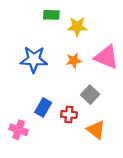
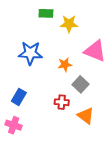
orange star: (74, 61) -> (65, 65), moved
blue rectangle: (43, 107) -> (19, 97), moved
pink cross: (19, 130) -> (14, 125), moved

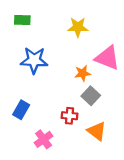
green rectangle: (46, 13) -> (22, 20), moved
orange star: (65, 65) -> (83, 73), moved
pink cross: (14, 125) -> (44, 139), moved, turned 35

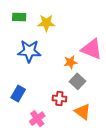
yellow star: (78, 27) -> (46, 23), moved

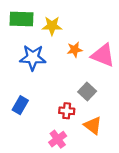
green rectangle: (19, 17) -> (21, 19), size x1.5
orange star: (70, 62) -> (75, 50), moved
pink cross: (37, 119) -> (58, 139), moved

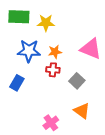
orange star: (75, 50) -> (55, 52), moved
blue rectangle: (20, 105) -> (17, 83), moved
red cross: (67, 111) -> (53, 70), moved

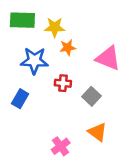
orange star: (55, 52) -> (68, 48), moved

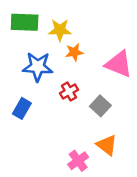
red cross: (63, 83) -> (69, 91), turned -35
pink cross: (61, 146) -> (78, 161), moved

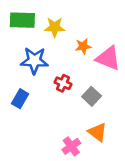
orange star: (74, 52) -> (83, 46), moved
red cross: (69, 91) -> (63, 83), turned -35

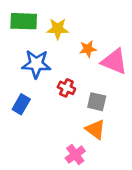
gray square: (92, 96) -> (97, 102), turned -30
orange triangle: (97, 132) -> (95, 129), moved

